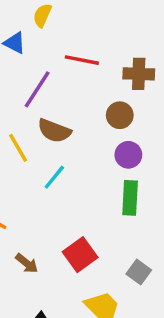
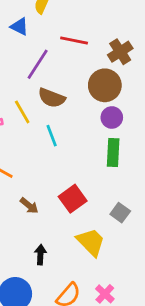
brown cross: (139, 74) -> (120, 52), turned -35
brown circle: (120, 115) -> (105, 85), size x1.5
cyan line: (54, 177) -> (52, 136), turned -60

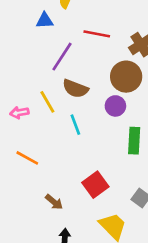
blue triangle: (19, 27) -> (45, 21), turned -30
purple circle: (112, 118) -> (115, 106), moved
brown arrow: (29, 206) -> (54, 202), moved

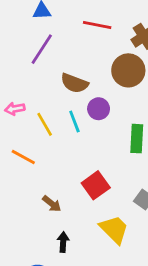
purple line: (62, 57) -> (42, 49), moved
yellow line: (47, 102) -> (45, 124), moved
purple circle: (115, 106) -> (99, 109), moved

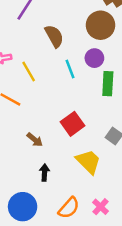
brown semicircle: (74, 83) -> (54, 36), turned -140
purple circle: (99, 109) -> (94, 58), moved
cyan line: (74, 121) -> (70, 69), moved

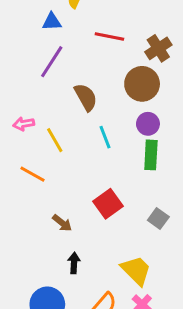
purple circle: (94, 58) -> (148, 124), moved
yellow trapezoid: (88, 162) -> (136, 270), moved

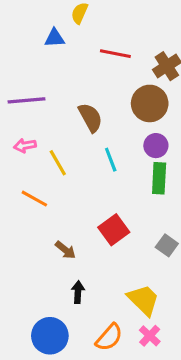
purple line: (52, 62) -> (26, 100), moved, turned 52

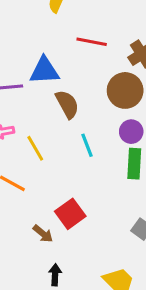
blue triangle: (55, 38) -> (44, 71), moved, size x1.5
red square: (114, 230) -> (70, 214), moved

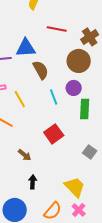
purple circle: (131, 132) -> (74, 88), moved
red square: (70, 214) -> (54, 134), moved

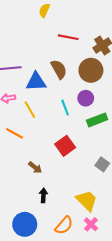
blue triangle: (26, 48) -> (36, 82), moved
brown semicircle: (41, 70) -> (59, 69), moved
green rectangle: (85, 109) -> (97, 120), turned 66

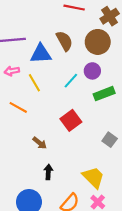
cyan line: (65, 108) -> (71, 81), turned 63

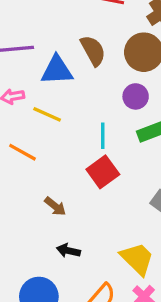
cyan line: (71, 81) -> (103, 136), moved, turned -42
yellow line: (34, 83) -> (47, 114), turned -36
black arrow: (48, 172) -> (68, 251), turned -80

